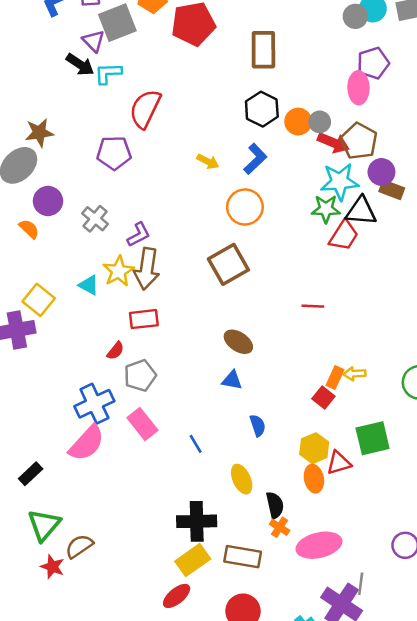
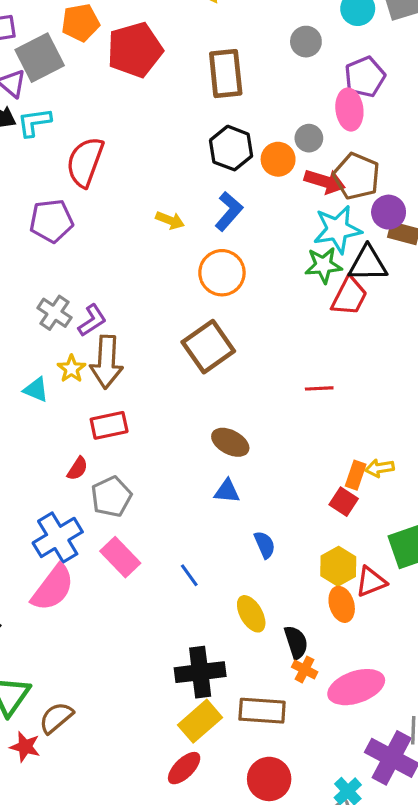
gray circle: (355, 16) -> (306, 42), moved
gray circle: (320, 122) -> (309, 138), moved
gray cross: (95, 219) -> (54, 313), moved
yellow star: (118, 271) -> (71, 369), size x0.7

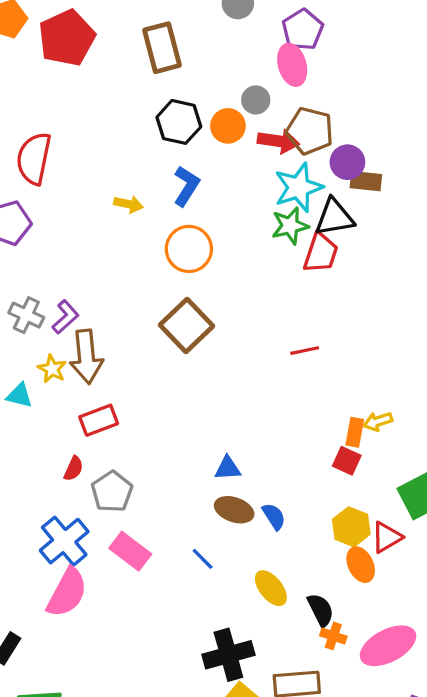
brown ellipse: (230, 442) -> (234, 510), moved

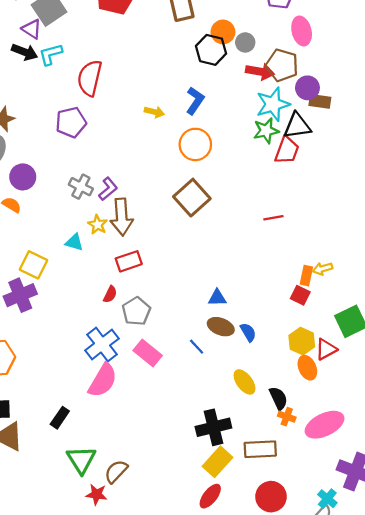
pink ellipse: (292, 65) -> (302, 31), moved
black hexagon: (179, 122) -> (211, 50), moved
orange circle: (228, 126) -> (223, 32), moved
blue line: (203, 559) -> (197, 347), moved

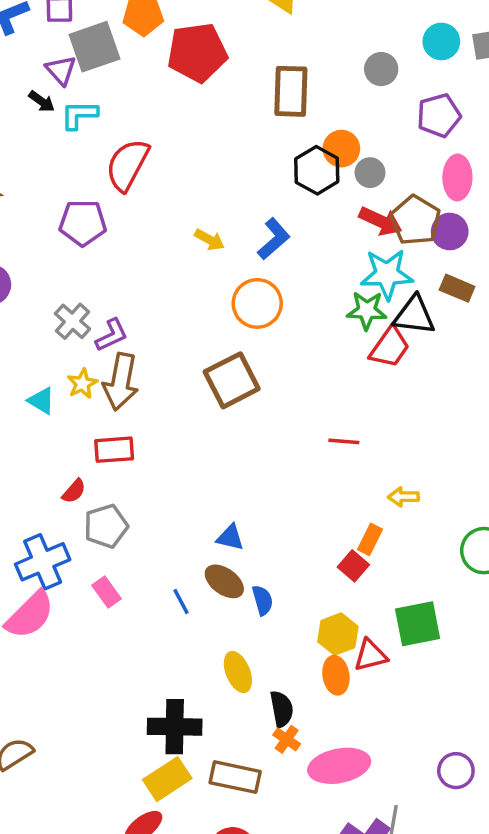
black arrow: (25, 52) -> (42, 101), size x0.7
purple circle: (307, 88) -> (450, 231), moved
yellow arrow: (323, 269) -> (403, 497), moved
pink rectangle: (148, 353) -> (107, 592), size x0.7

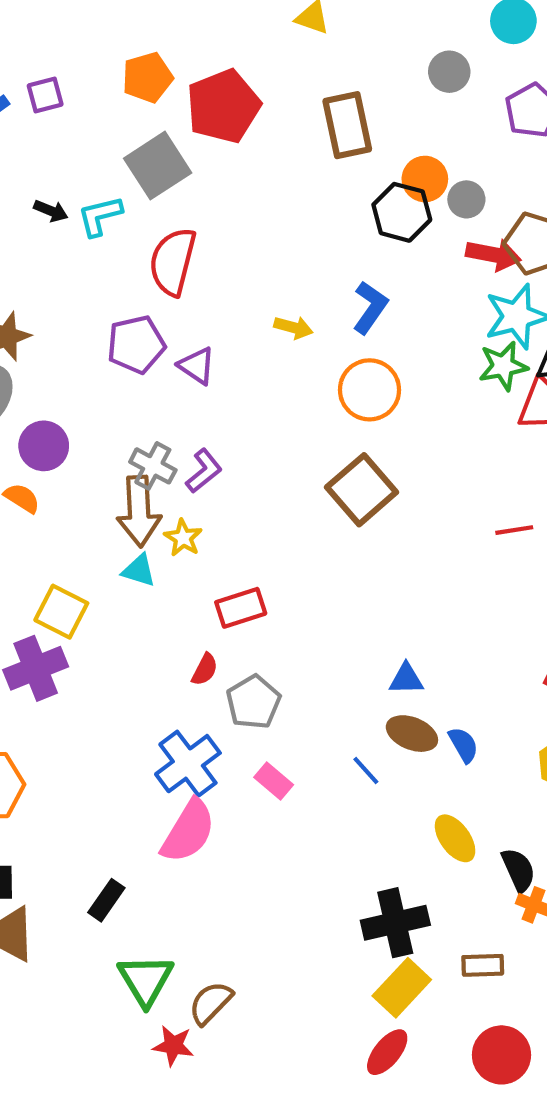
gray square: (94, 47) -> (158, 166), moved
purple triangle: (61, 70) -> (197, 366), moved
brown arrow: (121, 382) -> (139, 511), moved
brown rectangle: (235, 777) -> (483, 965), size x0.7

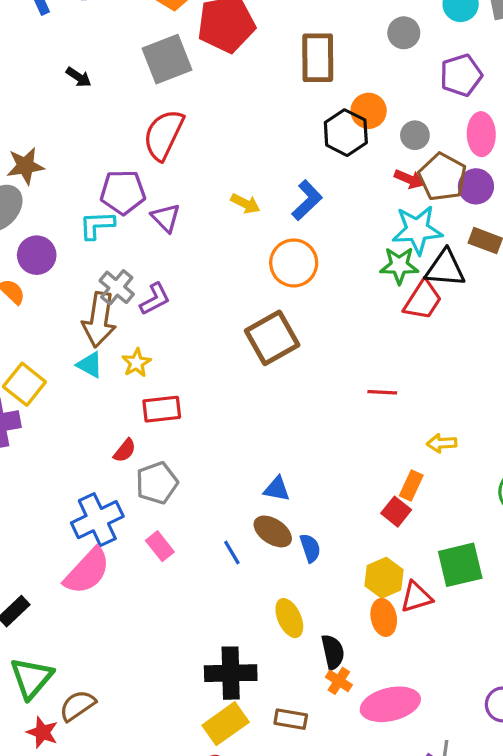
gray circle: (466, 199) -> (415, 135), moved
cyan L-shape: (100, 216) -> (97, 225), moved
red arrow: (493, 255) -> (409, 179), size x0.7
yellow star: (183, 538) -> (136, 363), moved

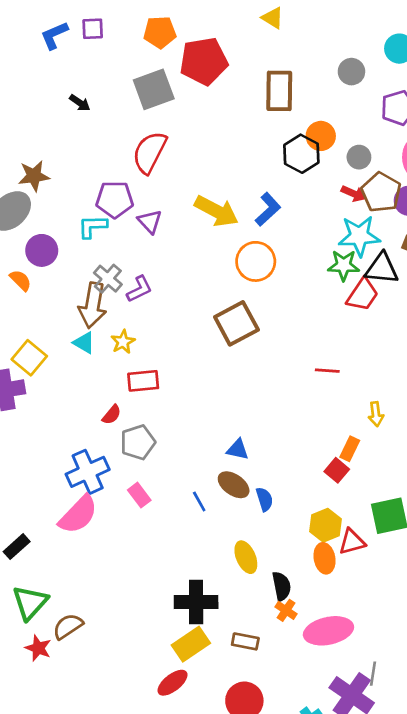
yellow arrow: (245, 204) -> (216, 211), size x1.8
yellow arrow: (442, 443) -> (376, 414), turned -95

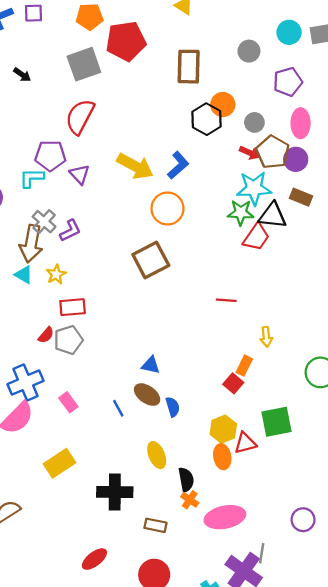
gray pentagon: (138, 442) -> (68, 340), moved
yellow rectangle: (191, 644) -> (59, 463), moved

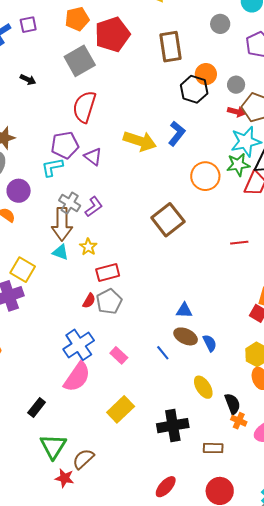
orange circle: (167, 209) -> (205, 176), moved

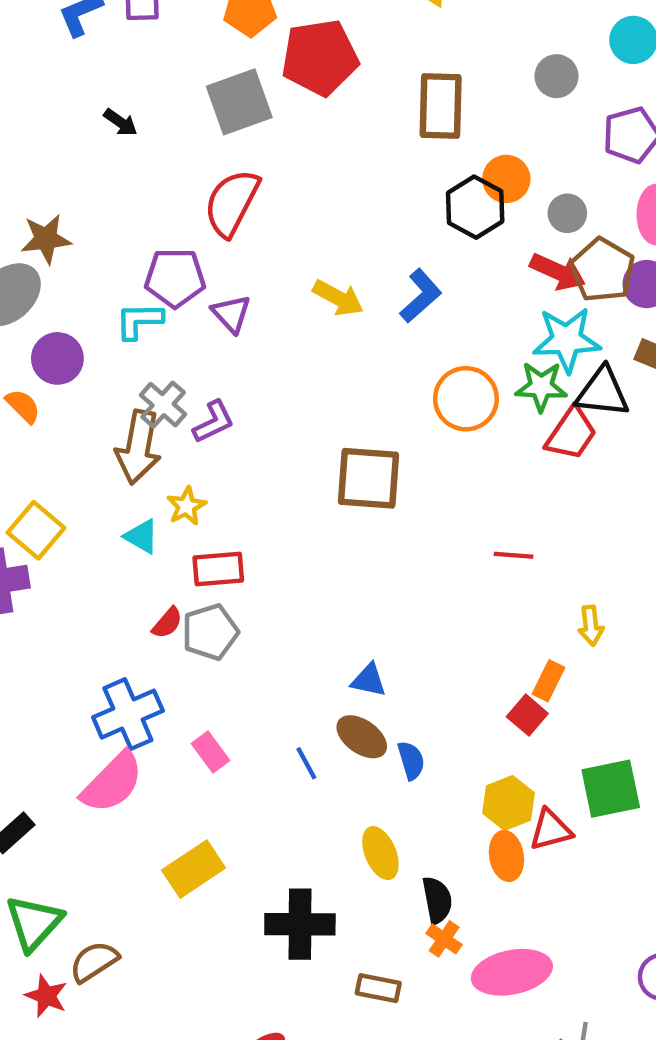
red arrow: (236, 112) -> (558, 272), size x1.4
yellow arrow: (140, 141) -> (338, 298), size x0.7
brown square: (168, 220) -> (369, 478), turned 32
cyan triangle: (60, 252) -> (141, 536), moved

